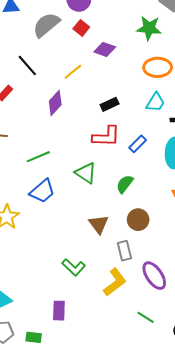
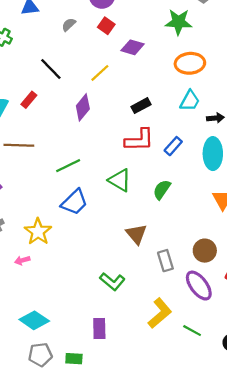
gray semicircle: (46, 25) -> (69, 25), size x0.5
brown circle: (138, 220) -> (205, 251), moved
yellow L-shape: (115, 282) -> (160, 313), moved

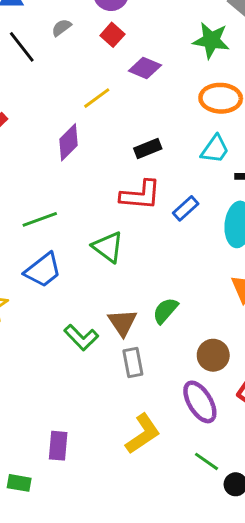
black line: (51, 69) -> (22, 47), moved
green semicircle: (162, 190) -> (165, 311), moved
gray rectangle: (165, 261) -> (133, 362), moved
green L-shape: (112, 281) -> (81, 337), moved
green line: (192, 331) -> (206, 461), moved

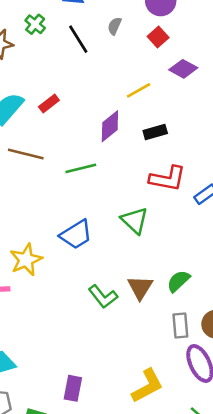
gray semicircle: (61, 28) -> (115, 26), turned -36
black rectangle: (148, 149) -> (155, 132), moved
green line: (40, 219) -> (81, 168), moved
gray rectangle: (133, 362) -> (180, 326), moved

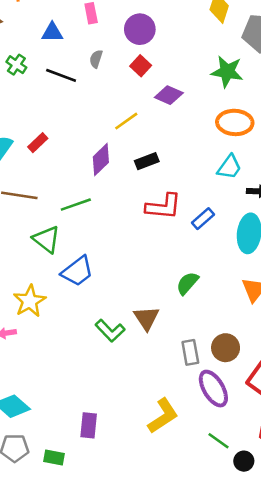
black line: (78, 39) -> (61, 75), turned -32
green triangle: (134, 221) -> (46, 239), moved
green semicircle: (178, 281) -> (187, 283), moved

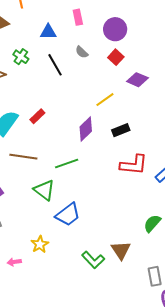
gray semicircle: (96, 59) -> (82, 52), turned -64
black line: (61, 75) -> (55, 65), turned 40
yellow star: (30, 301) -> (40, 244), moved, size x0.7

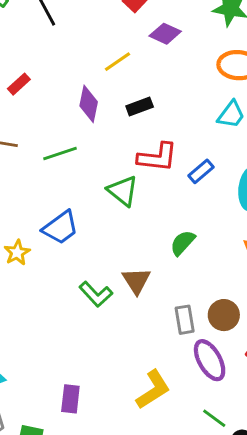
purple diamond: (86, 129) -> (89, 104), turned -35
green triangle: (44, 190) -> (123, 191), moved
yellow star: (40, 244) -> (17, 253), moved

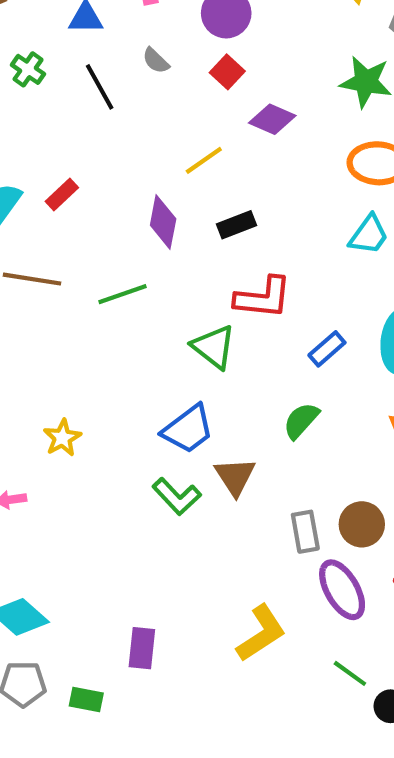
blue rectangle: (201, 171) -> (327, 349), moved
blue trapezoid: (61, 228) -> (188, 429), moved

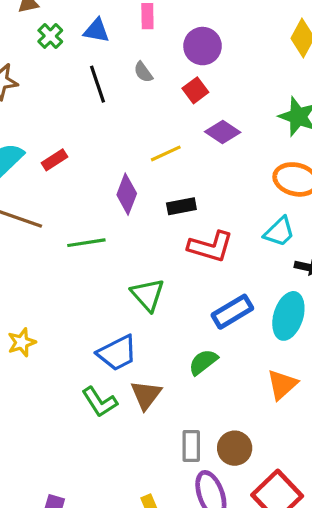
green cross: (28, 69) -> (50, 36), moved
red L-shape: (263, 298) -> (211, 247), moved
blue rectangle: (327, 349) -> (232, 312), size x1.4

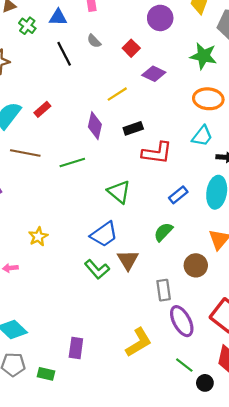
purple circle: (203, 46) -> (160, 18), moved
blue rectangle: (232, 312) -> (178, 195), size x0.7
brown circle: (235, 448) -> (196, 265), moved

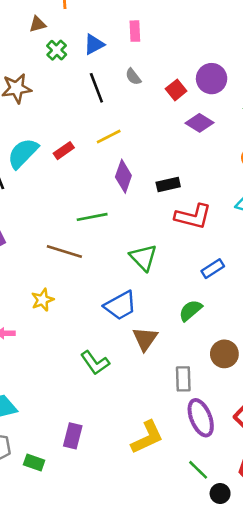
blue triangle: (58, 17) -> (94, 44), turned -36
purple circle: (160, 18) -> (212, 79), moved
yellow line: (117, 94) -> (109, 137), moved
brown line: (25, 153) -> (64, 251), moved
green L-shape: (97, 269) -> (95, 363), moved

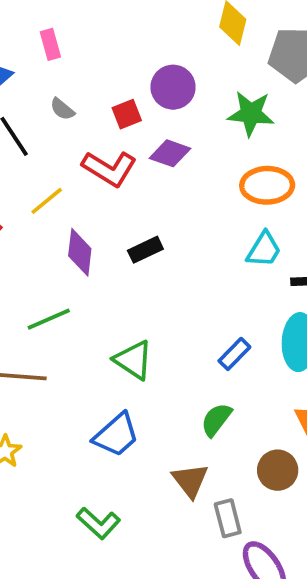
red square: (176, 90) -> (127, 114), turned 30
red L-shape: (193, 216) -> (109, 169), moved, turned 30
brown triangle: (145, 339) -> (190, 480), moved

